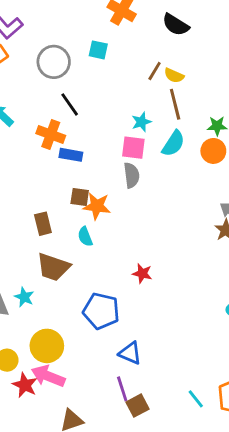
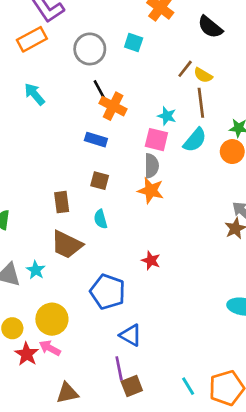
cyan star: (141, 122) -> (167, 116), turned 30
orange cross: (51, 135) -> (113, 106), moved
orange star: (97, 206) -> (151, 190), moved
pink arrow: (48, 376) -> (50, 348), size x0.7

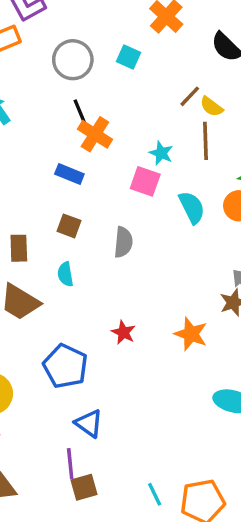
cyan semicircle: (195, 140) -> (192, 207), moved, turned -72
gray semicircle: (152, 166) -> (123, 242), moved
orange star: (151, 190) -> (191, 334), moved

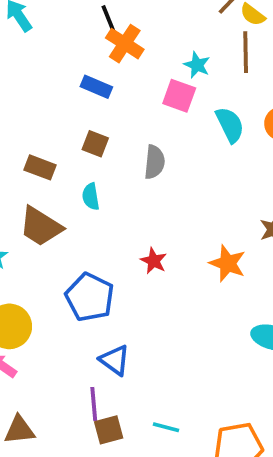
brown rectangle: (19, 248) -> (40, 167), turned -68
cyan line: (155, 494) -> (166, 427), moved, turned -50

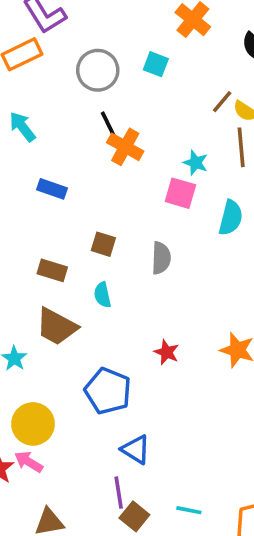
blue rectangle: (96, 87) -> (52, 189), moved
cyan semicircle: (230, 125) -> (231, 218), turned 44
brown square: (109, 430) -> (134, 516), turned -32

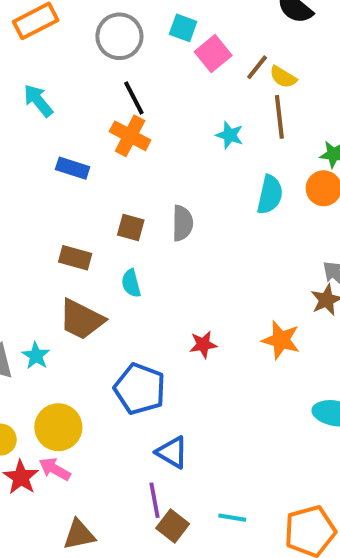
orange cross: (125, 147) -> (130, 136), moved
pink square: (180, 193) -> (213, 54), moved, turned 36
gray semicircle: (161, 258) -> (182, 223), moved
red star: (167, 352) -> (203, 345), turned -30

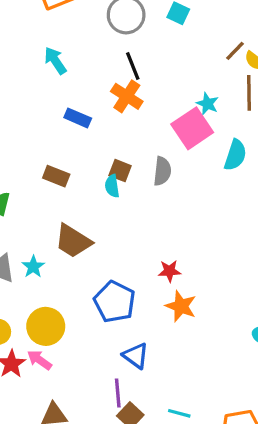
pink square: (213, 54) -> (192, 128), moved, size x1.4
brown rectangle: (75, 258) -> (56, 176), moved
cyan semicircle: (131, 283) -> (112, 186), moved
orange star: (281, 340) -> (181, 306), moved

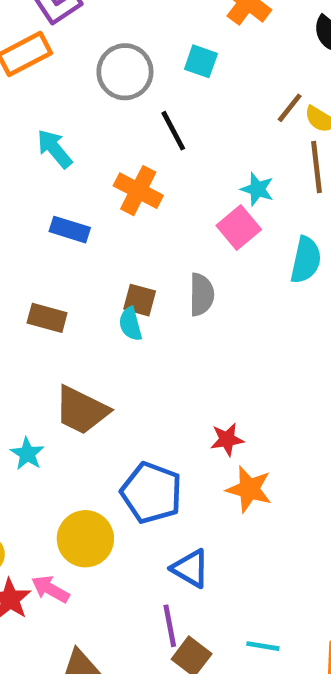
cyan arrow: (55, 61) -> (54, 149), moved
black line: (133, 66) -> (173, 131), moved
pink square: (192, 128) -> (239, 227), size x0.7
yellow circle: (46, 326) -> (85, 539), moved

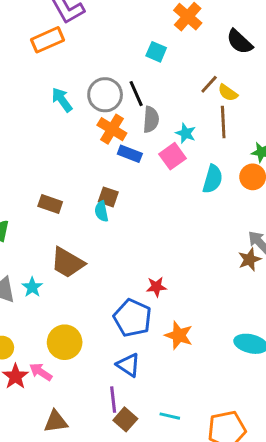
gray circle: (125, 72) -> (105, 95), moved
blue rectangle: (70, 230) -> (130, 154), moved
gray semicircle: (201, 295) -> (151, 119), moved
orange star: (249, 489) -> (179, 335), moved
blue pentagon: (152, 493) -> (132, 318), moved

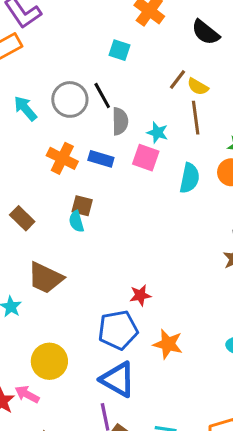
orange cross: (112, 129) -> (62, 158), moved
pink square: (173, 156) -> (146, 158), turned -30
brown rectangle: (50, 204) -> (22, 218), turned 30
blue pentagon: (132, 318) -> (118, 330), turned -30
blue triangle: (128, 365) -> (118, 379), size x1.4

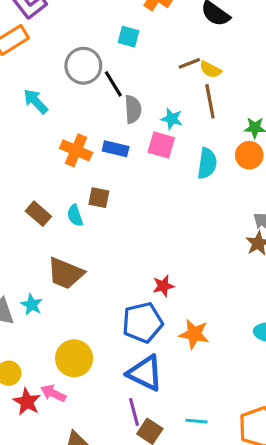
brown line: (178, 79) -> (189, 63), turned 35
gray circle: (70, 99) -> (83, 66), moved
cyan semicircle: (76, 221) -> (75, 215), moved

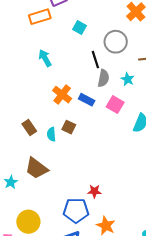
cyan square: (129, 37) -> (80, 27), moved
gray circle: (83, 66) -> (116, 42), moved
cyan star: (172, 119) -> (128, 79), moved

